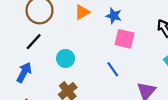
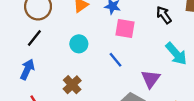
cyan circle: (66, 58) -> (79, 44), moved

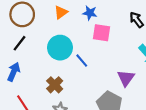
cyan circle: (79, 44) -> (60, 48), size x1.5
blue line: (115, 60) -> (82, 61), moved

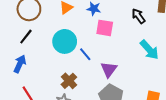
purple triangle: (126, 78) -> (109, 69), moved
brown cross: (55, 85) -> (69, 81), moved

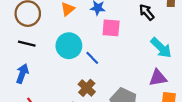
black line: (26, 37) -> (27, 44), turned 70
purple triangle: (109, 69) -> (158, 78), moved, turned 48
brown cross: (69, 81) -> (87, 88), moved

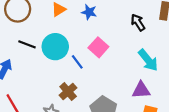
pink square: (111, 28) -> (98, 47), moved, turned 30
black line: (27, 44) -> (27, 44), moved

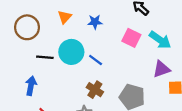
blue star: (89, 12) -> (95, 22), moved
pink square: (98, 47) -> (131, 38), moved

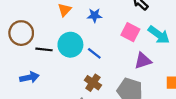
brown circle: (27, 27) -> (21, 33), moved
purple triangle: (161, 69) -> (143, 61), moved
blue arrow: (31, 86) -> (29, 77), turned 66

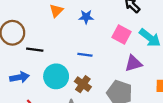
cyan circle: (70, 45) -> (56, 76), moved
blue line: (94, 53) -> (85, 55), turned -32

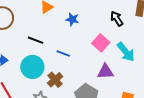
black line: (35, 50) -> (36, 40), moved

